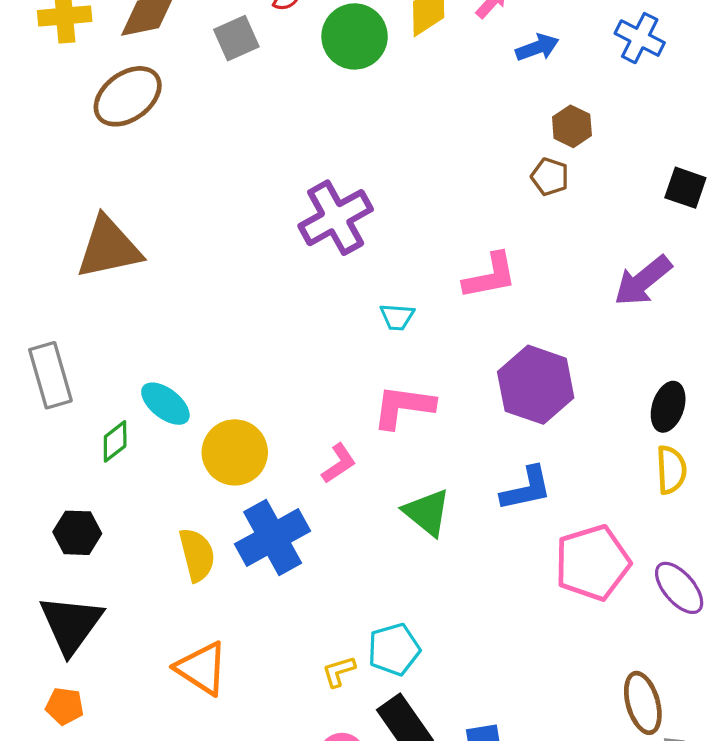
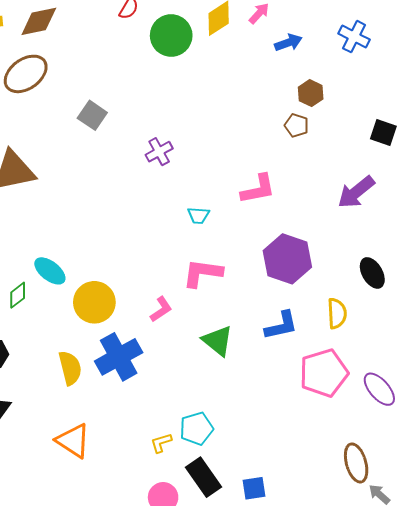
gray square: (236, 38) -> (92, 115), moved, turned -32
purple cross: (336, 218) -> (159, 152), size x0.6
black ellipse: (668, 407) -> (372, 273), turned -48
yellow semicircle: (671, 470) -> (337, 313), moved

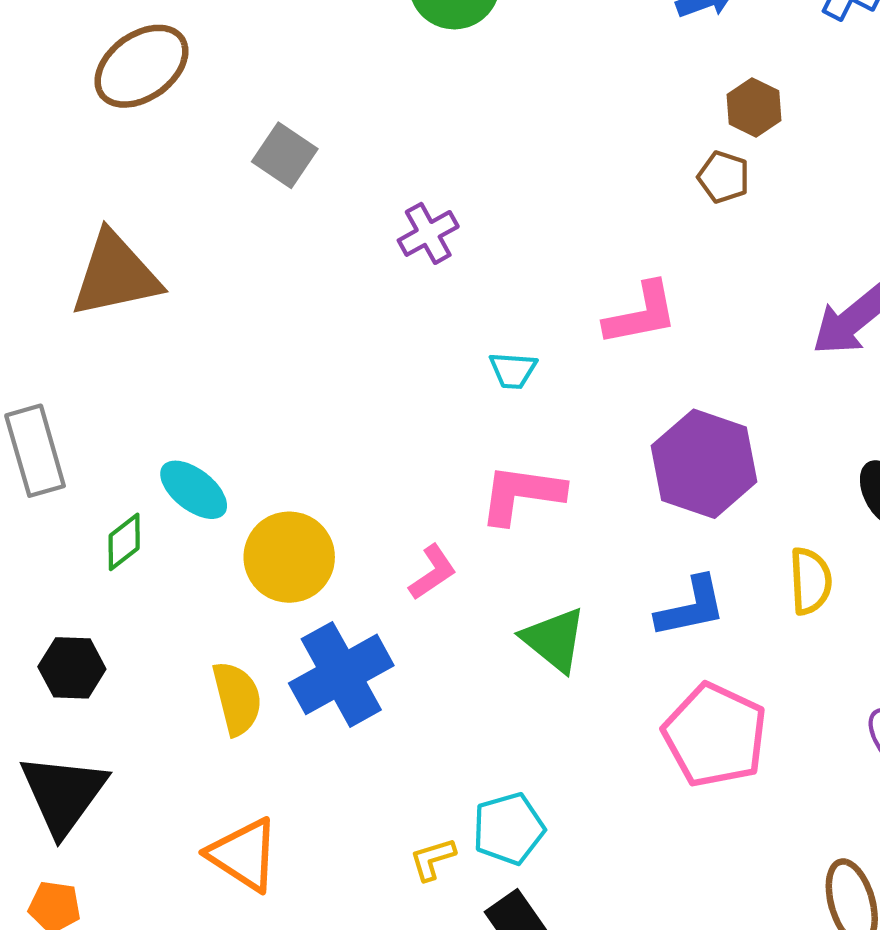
pink pentagon: (324, 373) -> (715, 735), moved, turned -30

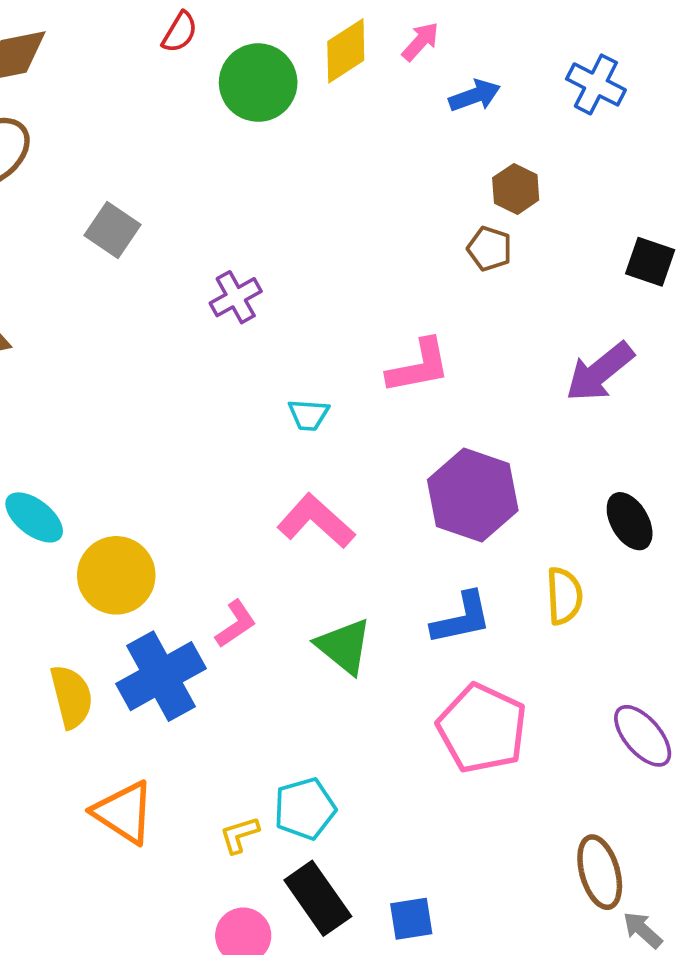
pink L-shape: (522, 494) -> (316, 521), turned 34
pink L-shape: (433, 572) -> (236, 624), moved
orange triangle: (244, 855) -> (124, 812), moved

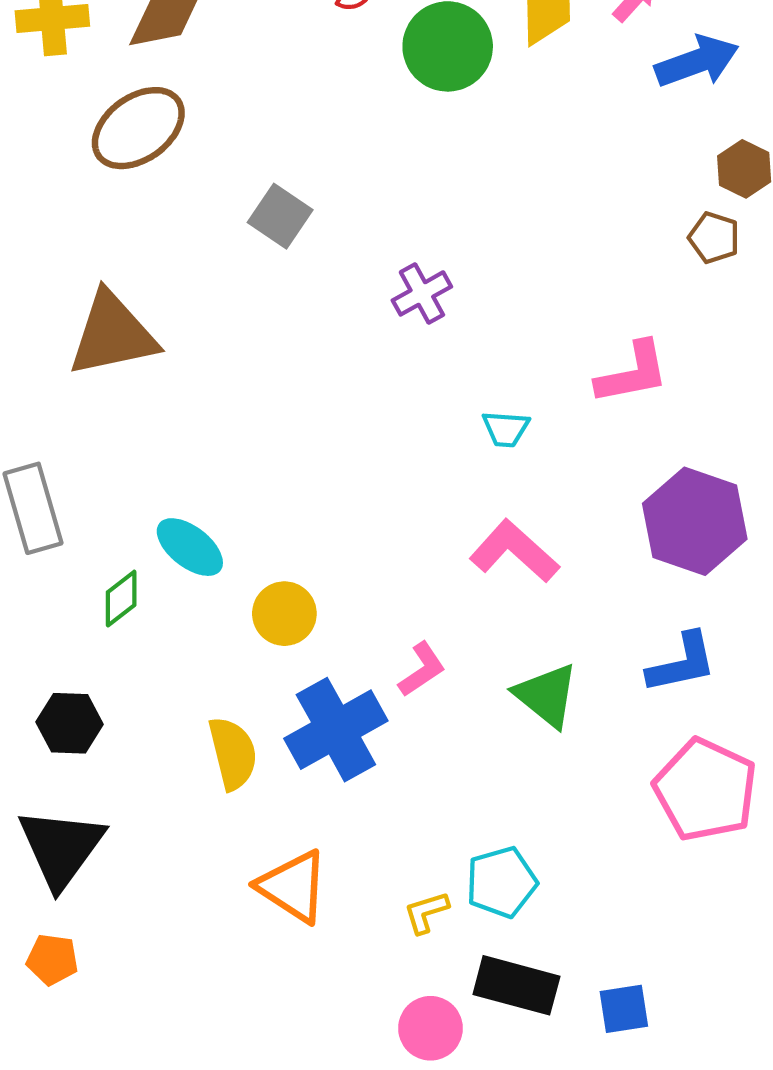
blue arrow: (475, 96) -> (697, 61), size x1.4
yellow circle: (116, 575) -> (284, 614), size x0.7
black rectangle: (318, 898) -> (516, 985), turned -40

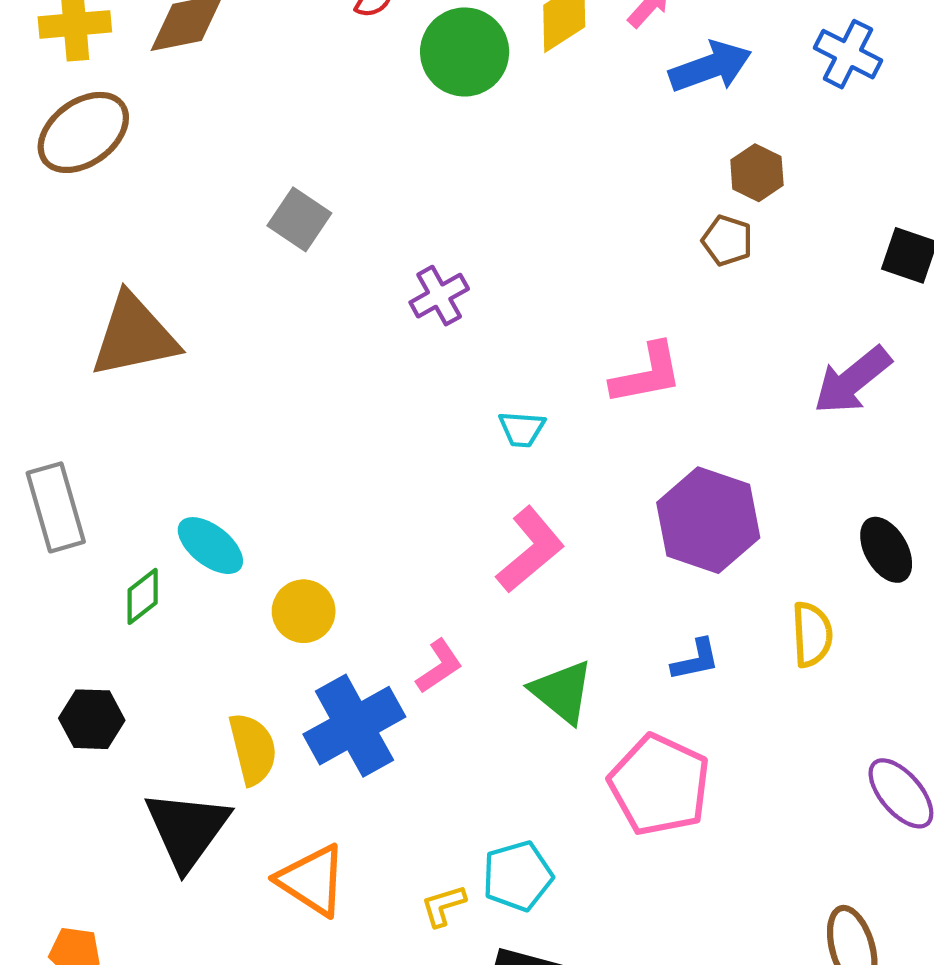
brown ellipse: (138, 128) -> (83, 132), moved
pink L-shape: (514, 551) -> (530, 550), turned 98
blue L-shape: (682, 663) -> (695, 660), size x0.7
pink pentagon: (705, 790) -> (659, 785), moved
black triangle: (61, 848) -> (187, 829), moved

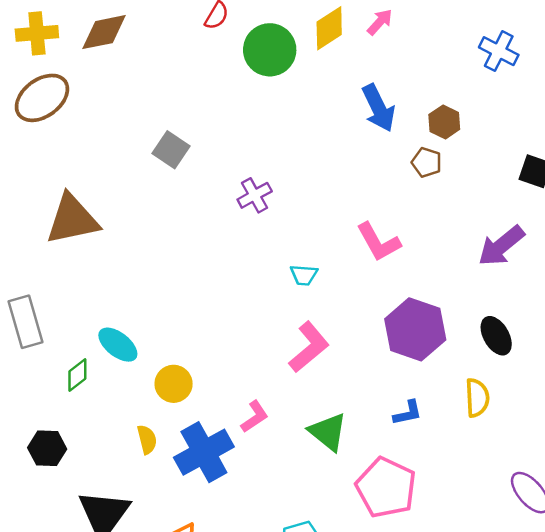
blue arrow: (710, 67) -> (378, 108), moved, turned 84
pink L-shape: (647, 374) -> (378, 242), turned 72
black ellipse: (886, 550) -> (496, 336), moved
yellow semicircle: (253, 749) -> (147, 439), moved, size x0.7

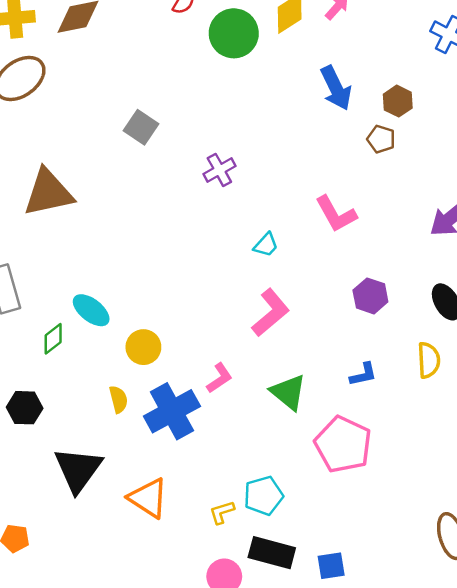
cyan trapezoid: (304, 275) -> (266, 245), turned -52
purple hexagon: (415, 329) -> (370, 296), size x0.6

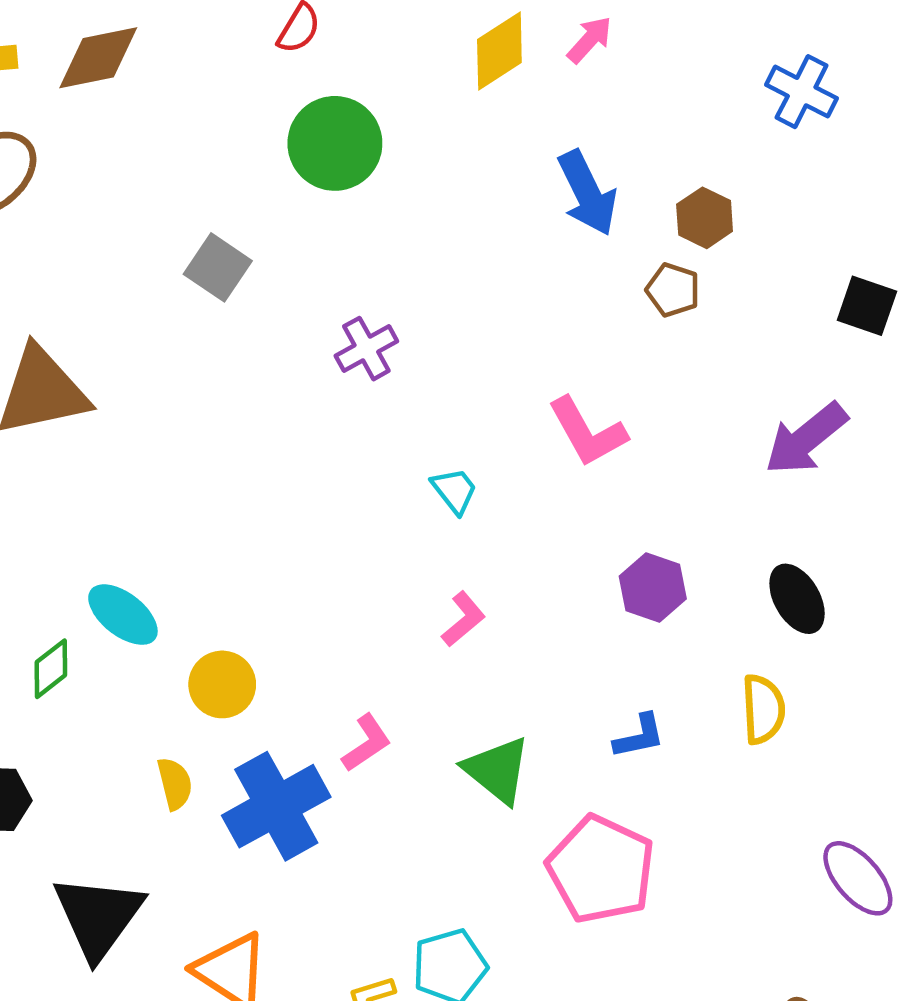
green circle: (234, 33) -> (335, 143), moved
cyan trapezoid: (266, 245) -> (454, 491), turned -80
pink L-shape: (271, 313) -> (463, 619), size x0.6

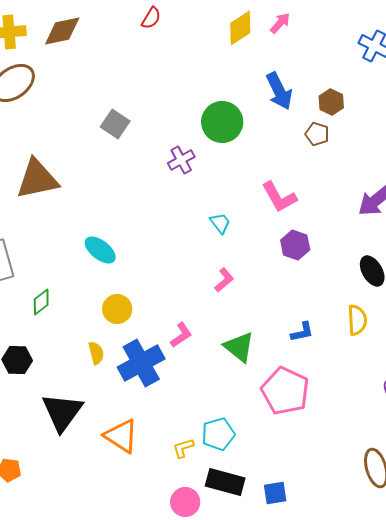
green circle: (335, 143) -> (222, 122), moved
purple hexagon: (653, 587) -> (295, 245), moved
cyan ellipse: (123, 615) -> (100, 250), moved

